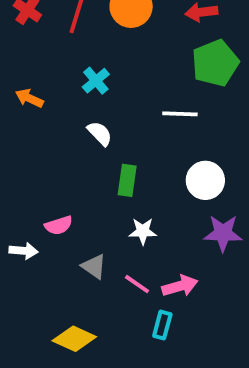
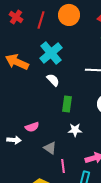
cyan cross: (96, 81) -> (51, 53), size x1.6
orange arrow: (29, 98) -> (17, 62), size x1.6
pink line: (137, 284) -> (63, 166), moved, turned 48

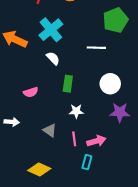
pink semicircle: (32, 127) -> (31, 92), moved
pink line: (63, 166) -> (74, 139), moved

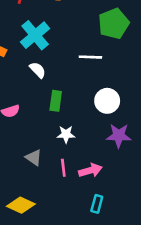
cyan rectangle: (87, 162) -> (97, 204), moved

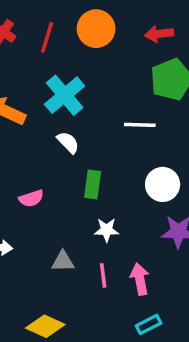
gray triangle: (34, 157) -> (63, 261), turned -36
pink arrow: (90, 170) -> (140, 279), turned -85
cyan rectangle: (97, 204) -> (149, 324), turned 48

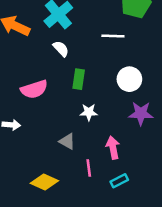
pink semicircle: (31, 198) -> (34, 89), size x1.5
gray triangle: (63, 261) -> (67, 141), moved, turned 30
pink line: (103, 275) -> (89, 168), moved

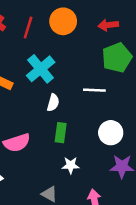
white semicircle: (61, 49) -> (53, 103), moved, turned 60

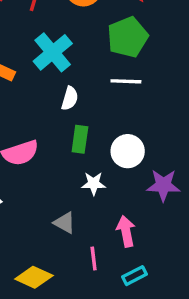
green pentagon: (117, 58) -> (128, 37), moved
white circle: (111, 133) -> (128, 151), moved

